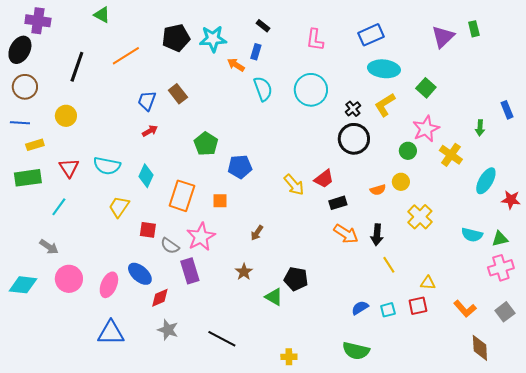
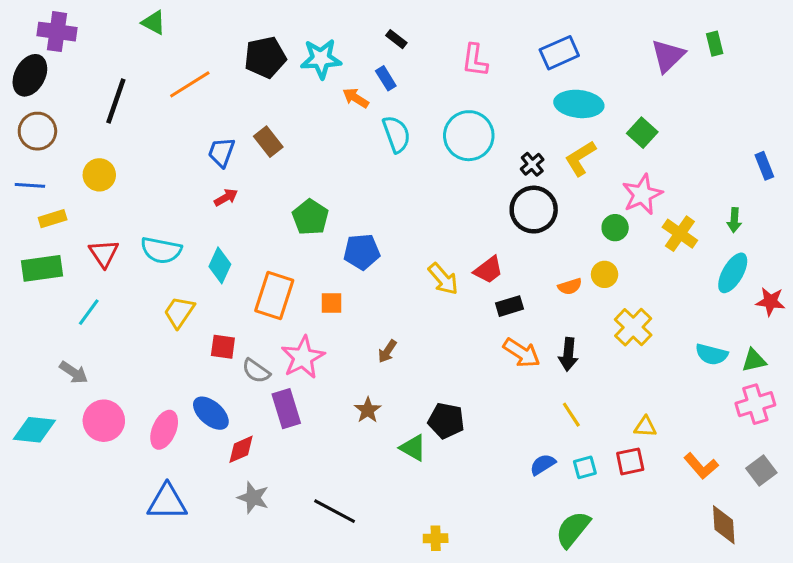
blue rectangle: (256, 52) -> (386, 78), turned -49
green arrow: (480, 128) -> (734, 220), moved
yellow line: (389, 265) -> (571, 415), moved
green semicircle: (356, 351) -> (573, 529), moved, turned 116

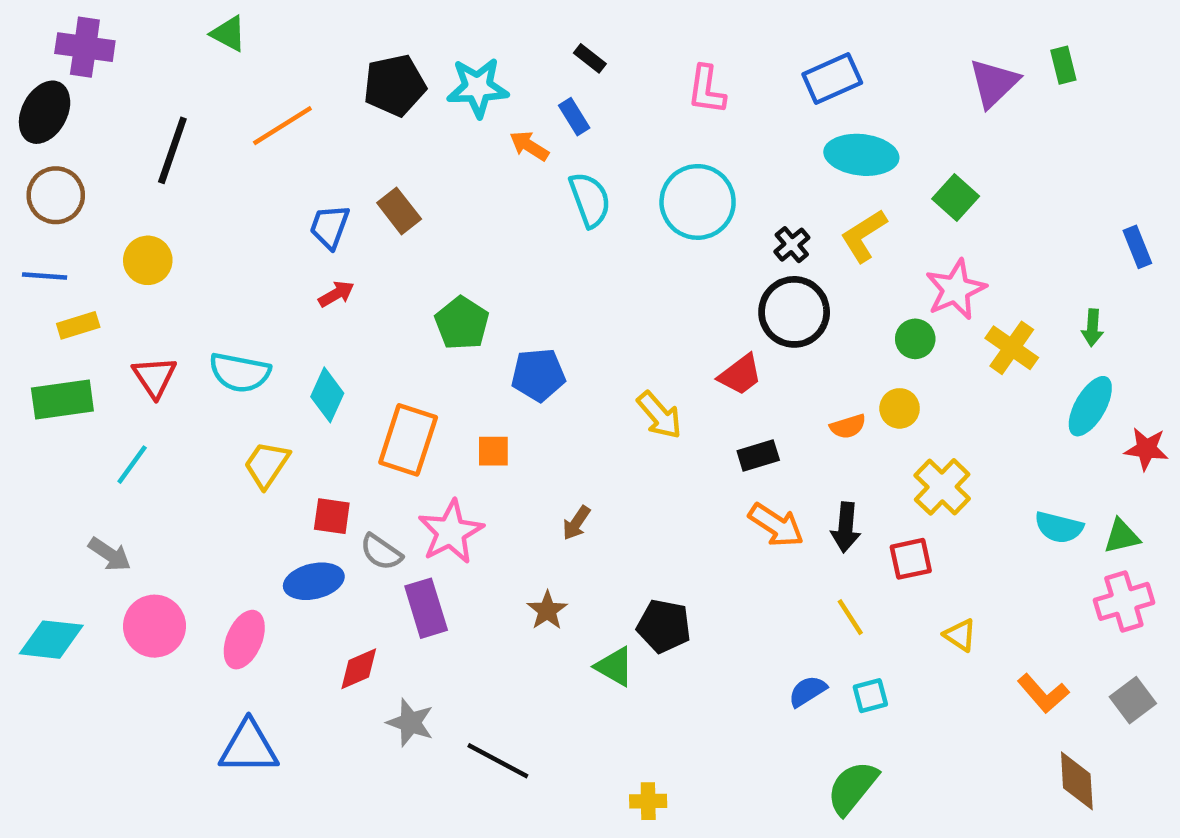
red trapezoid: (488, 270) -> (740, 375), moved
blue ellipse: (211, 413) -> (314, 581), moved, turned -54
yellow triangle: (645, 427) -> (960, 635), turned 30
red square: (630, 461) -> (911, 559), moved
gray star: (253, 498) -> (410, 723), moved

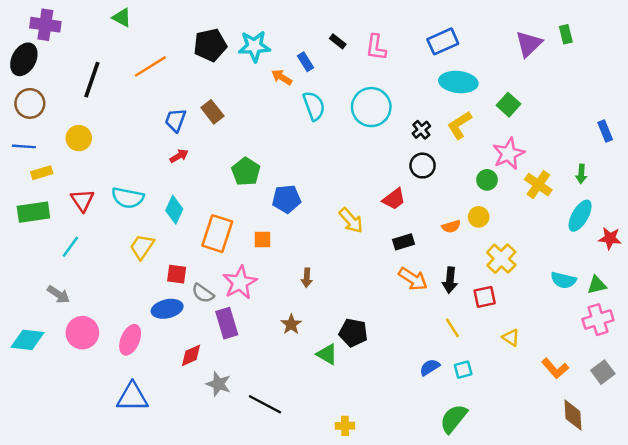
black rectangle: (590, 58) -> (338, 41), moved
black circle: (794, 312) -> (423, 166), size x0.7
brown arrow: (576, 523) -> (307, 278), turned -30

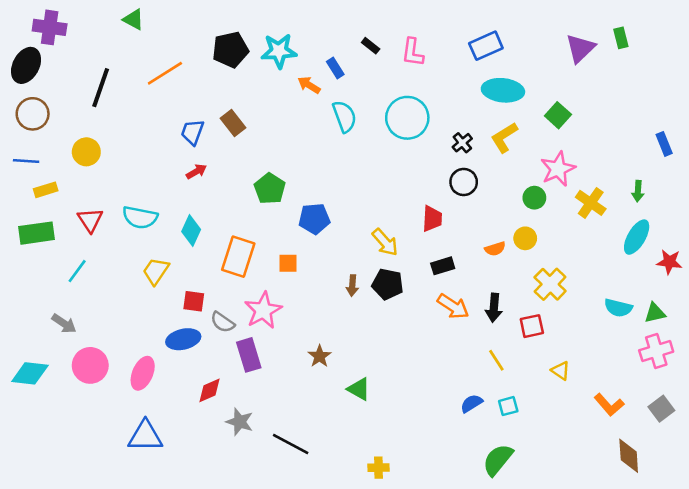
red trapezoid: (394, 199) -> (432, 219), turned -50
brown arrow: (307, 278) -> (352, 285), moved
black pentagon: (353, 333) -> (388, 284), moved

